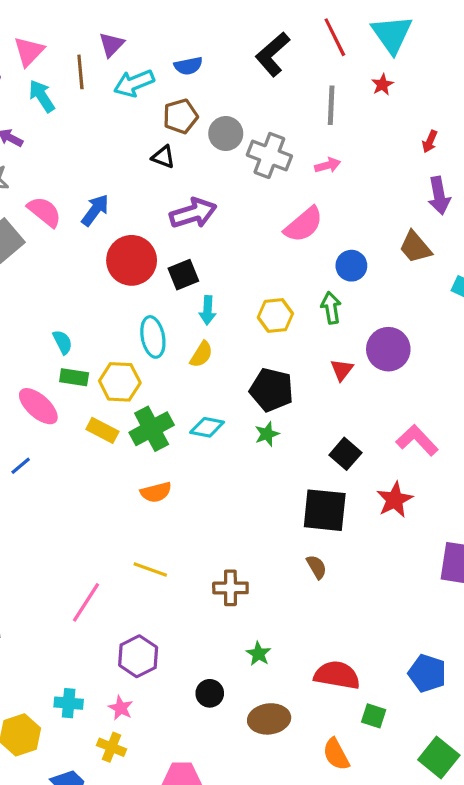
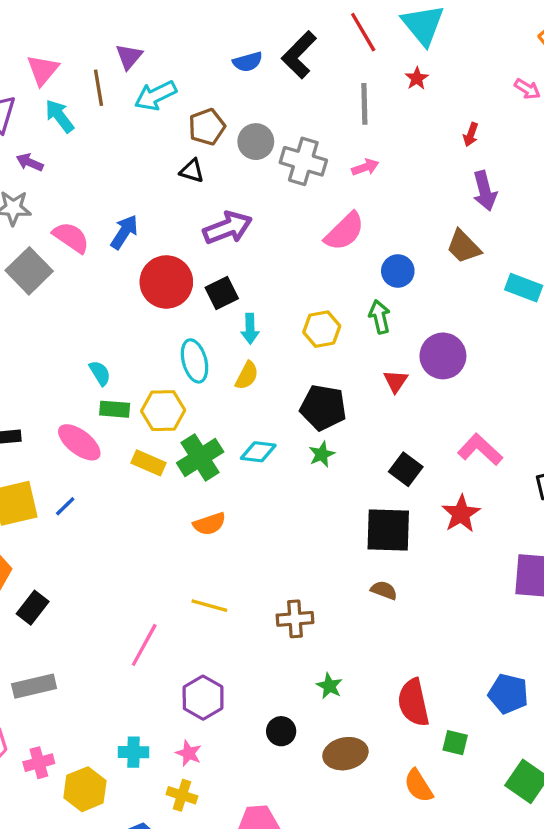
blue semicircle: (188, 66) -> (248, 62), moved
brown semicircle: (317, 567) -> (384, 590), turned -35
red semicircle: (337, 675) -> (413, 703), turned -108

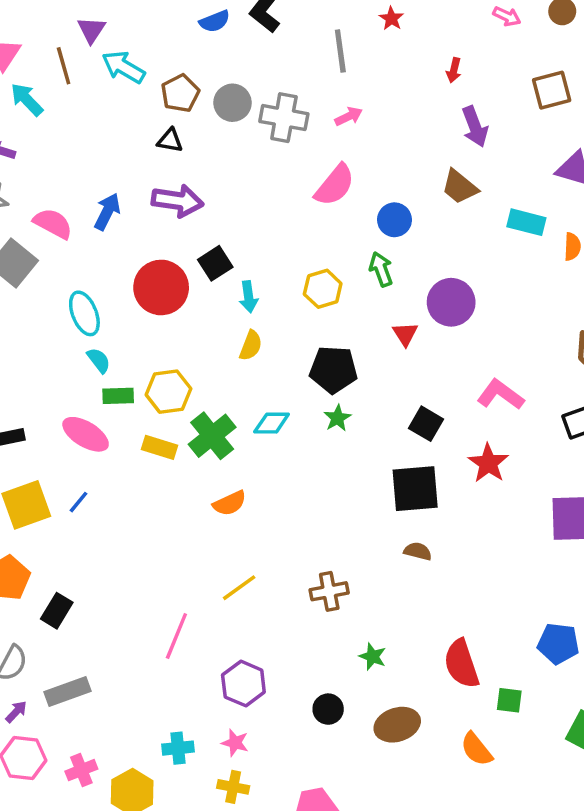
cyan arrow: (156, 96) -> (123, 67), turned 63
purple arrow: (228, 228) -> (177, 201), moved, turned 36
red circle: (166, 282) -> (161, 287), moved
cyan ellipse: (195, 361) -> (84, 313), moved
yellow line: (209, 606) -> (239, 588), turned -45

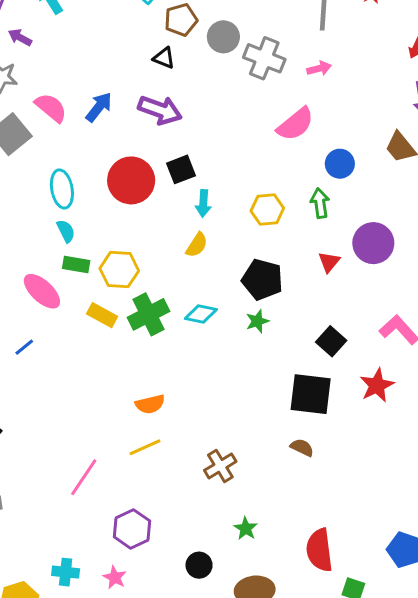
orange semicircle: (230, 503) -> (150, 404), moved
brown cross: (329, 591) -> (220, 466), turned -32

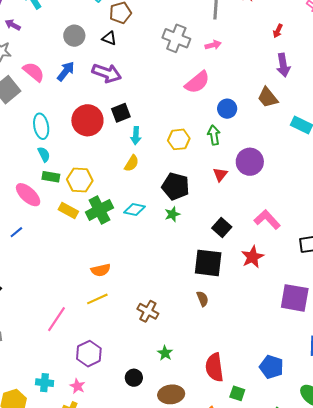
gray circle: (223, 37) -> (74, 36), moved
brown semicircle: (302, 448) -> (203, 299), turned 42
brown cross: (220, 466) -> (148, 311), turned -30

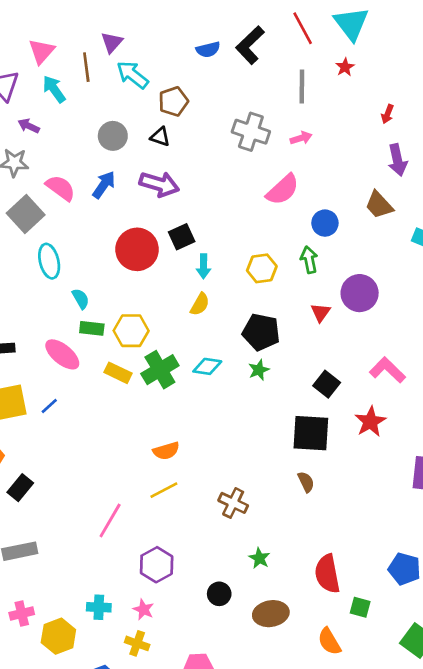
cyan ellipse: (41, 126) -> (49, 261), moved

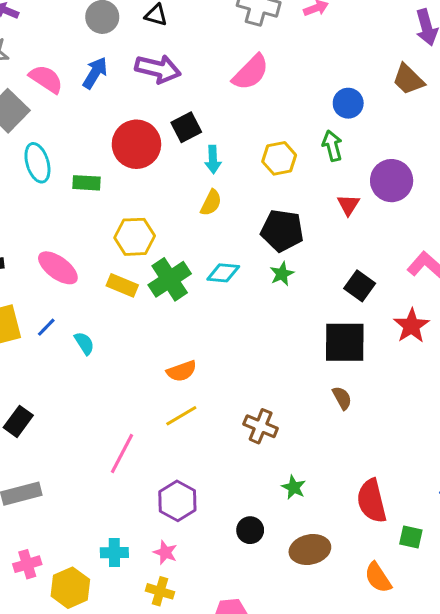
pink semicircle: (283, 190) -> (251, 72), moved
cyan semicircle: (81, 299) -> (84, 343), moved
green rectangle: (92, 328) -> (86, 183), moved

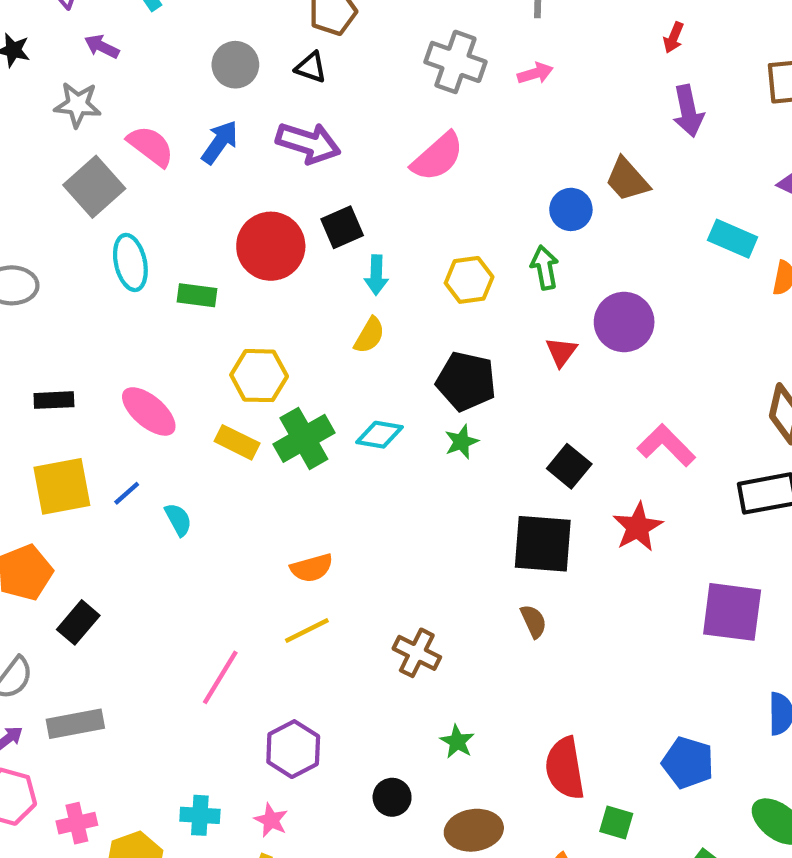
brown trapezoid: (408, 79) -> (627, 180), moved

